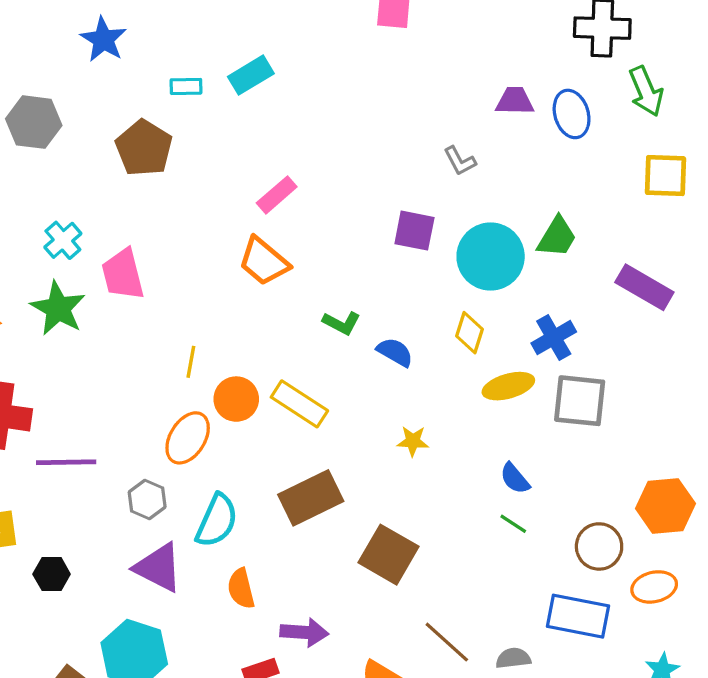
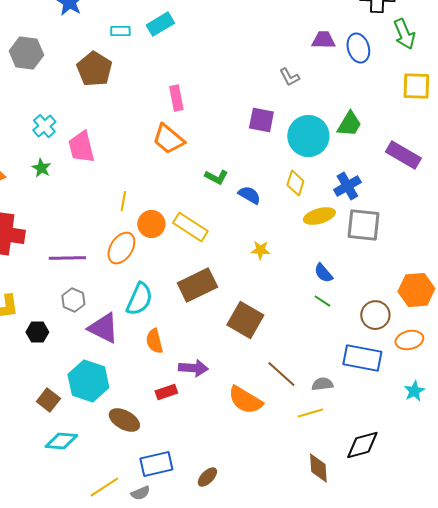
pink rectangle: (277, 195) -> (176, 98), turned -60
green star: (58, 308) -> (41, 168), size x0.6
purple line: (66, 462) -> (67, 258), moved
gray hexagon: (147, 499) -> (73, 300), moved

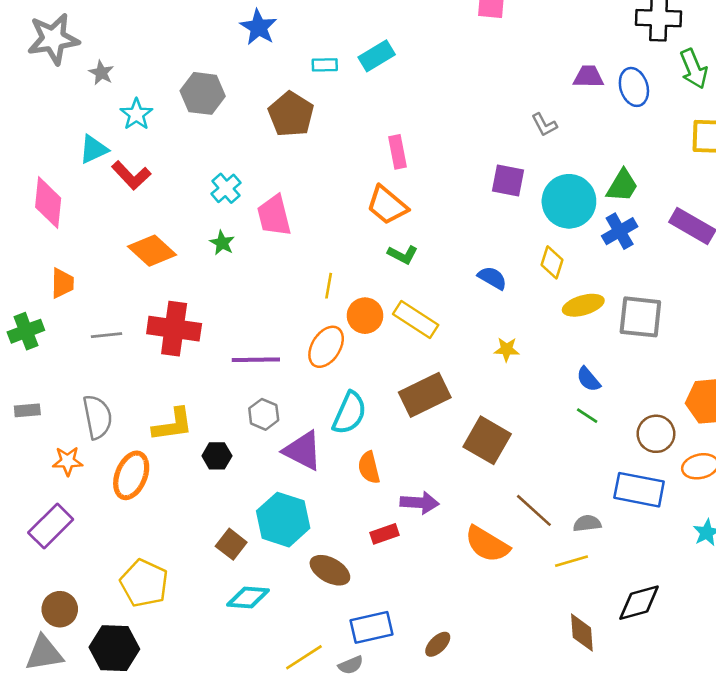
green L-shape: (216, 177) -> (403, 255), moved
blue cross: (347, 186) -> (620, 231), moved

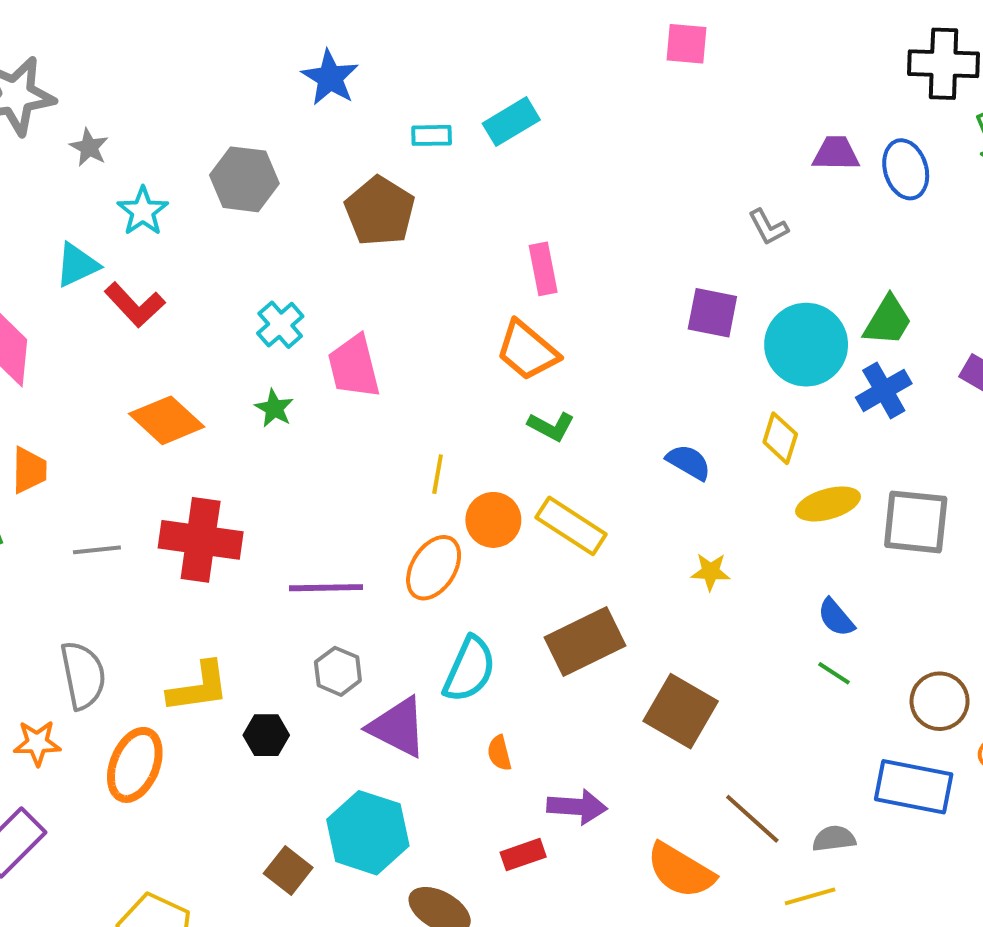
orange semicircle: (369, 468) -> (499, 753), size x0.7

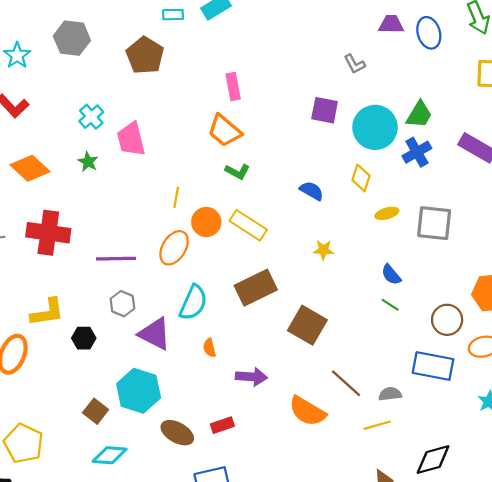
yellow ellipse: (828, 504) -> (387, 213), size x0.7
red rectangle: (523, 855) -> (222, 425), moved

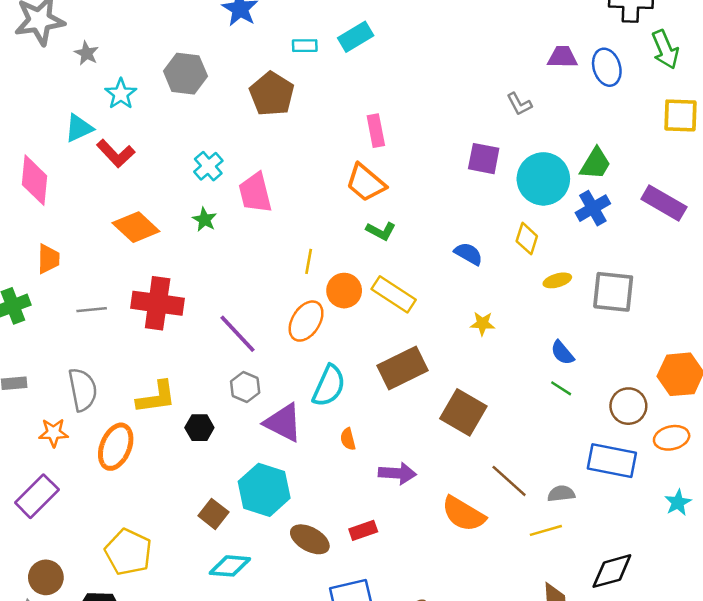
purple line: (116, 259) -> (238, 334), turned 48

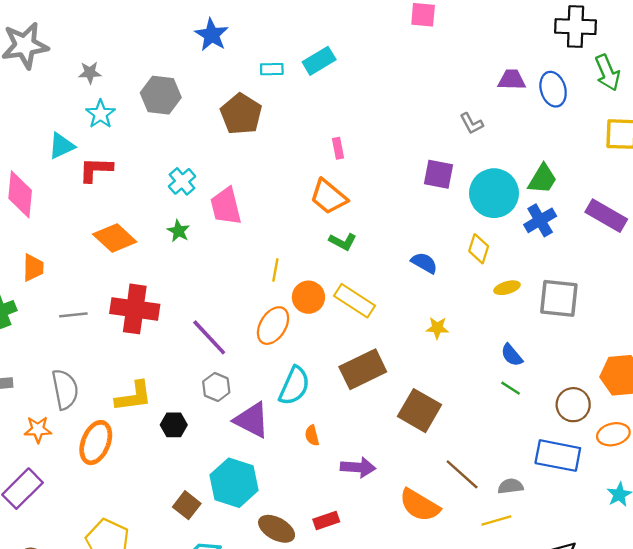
gray star: (86, 53) -> (90, 73), moved, turned -30
pink rectangle: (376, 131) -> (338, 148), size x0.7
red L-shape: (116, 154) -> (96, 170), turned 135

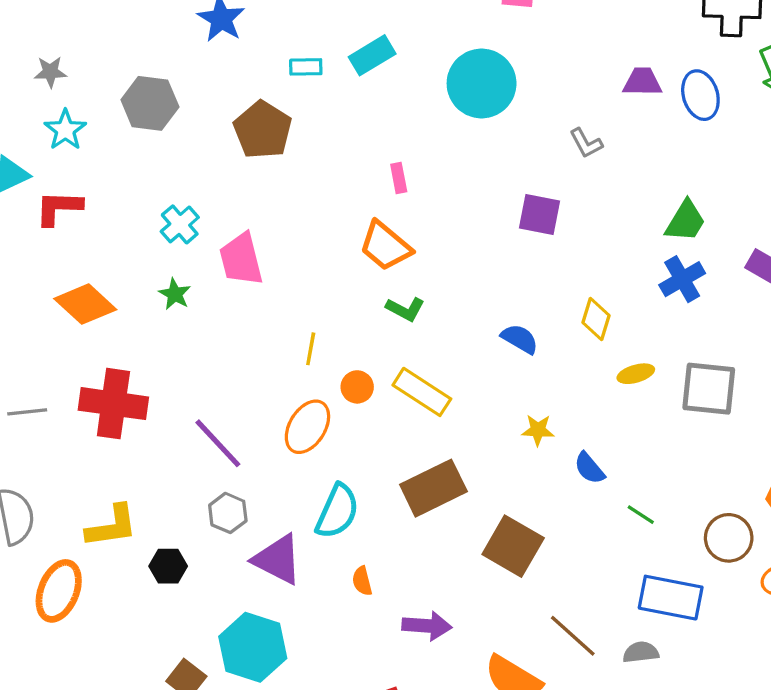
cyan circle: (494, 193) -> (482, 83), moved
orange circle: (308, 297) -> (357, 387), size x0.7
blue semicircle: (512, 355) -> (589, 468), moved
blue rectangle: (558, 456) -> (671, 598), moved

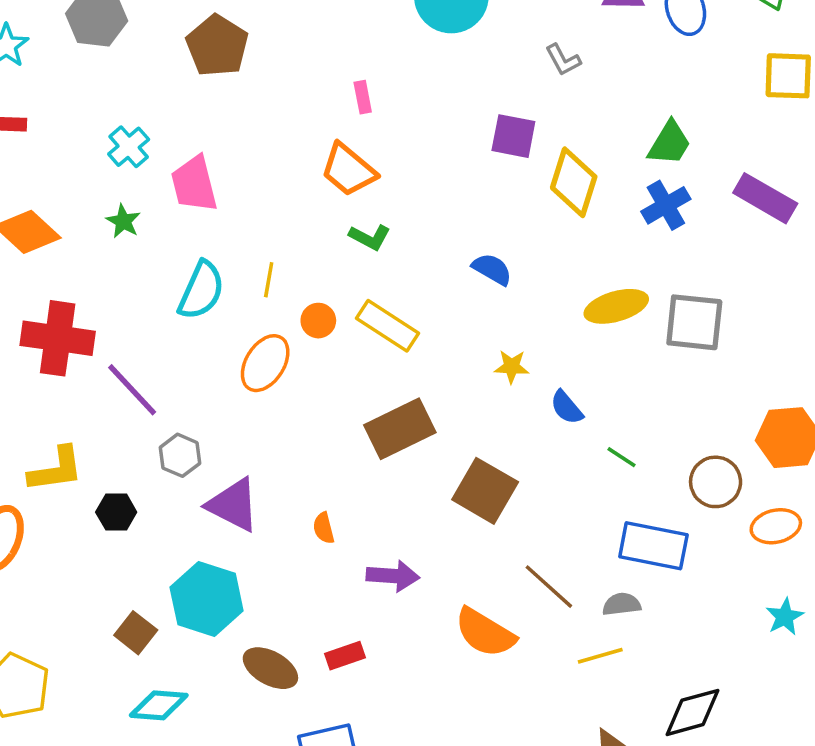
yellow diamond: (596, 319) -> (574, 182), moved, size x1.5
yellow ellipse: (636, 374) -> (616, 306), size x1.6
purple line: (218, 443) -> (132, 390), moved
cyan semicircle: (337, 511) -> (201, 290), moved

